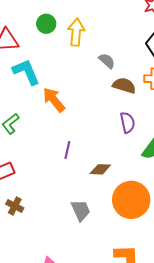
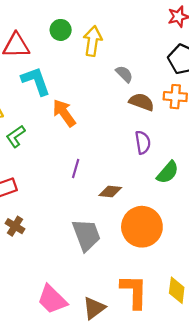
gray trapezoid: (81, 210) -> (86, 235), size x1.4

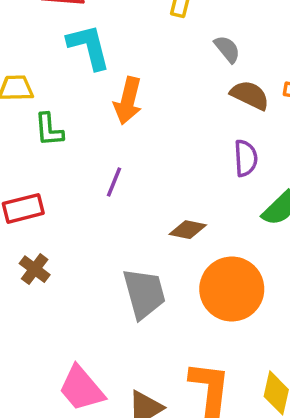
orange arrow: (64, 113) -> (128, 101), turned -136
green L-shape: (16, 136) -> (49, 130), turned -65
purple line: (76, 168) -> (114, 182), moved

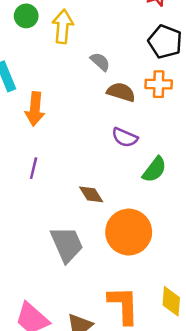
purple semicircle: (246, 158) -> (125, 137), turned 125
brown diamond: (188, 230) -> (91, 194), turned 55

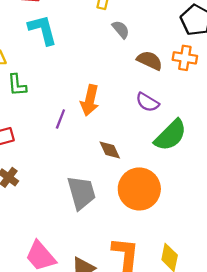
gray semicircle: (100, 62) -> (121, 29), moved
orange arrow: (35, 109) -> (90, 100), moved
green semicircle: (154, 170) -> (171, 135), size x1.4

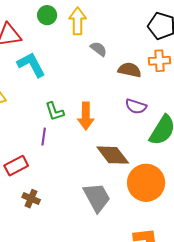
green L-shape: (17, 85) -> (55, 111), moved
purple line: (60, 119) -> (44, 137), moved
brown diamond: (110, 150) -> (113, 155), size x1.6

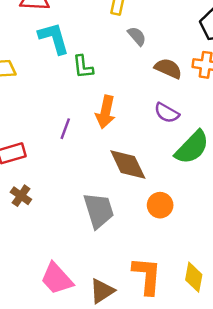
green L-shape: (55, 111) -> (83, 67), moved
purple line: (44, 137) -> (65, 129), moved
orange circle: (146, 183) -> (160, 205), size x0.6

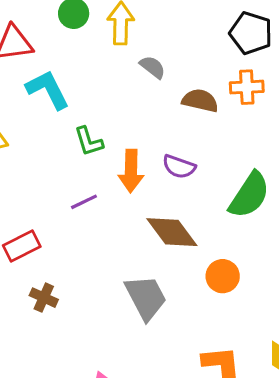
green L-shape: (83, 67) -> (89, 141), moved
purple semicircle: (167, 113) -> (179, 167), moved
purple line: (65, 129) -> (84, 202), turned 55

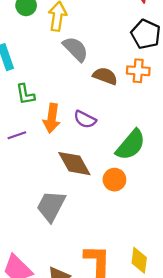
gray semicircle: (153, 67) -> (75, 49), size x1.5
orange circle: (223, 276) -> (114, 180), moved
gray trapezoid: (146, 297) -> (51, 206), turned -132

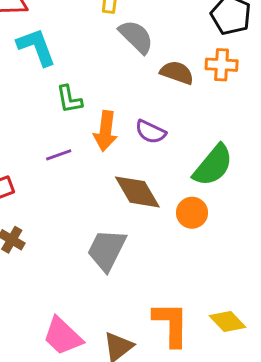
yellow diamond: (139, 260) -> (227, 321), turned -50

